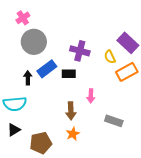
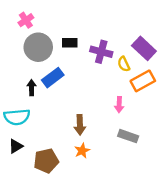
purple cross: (80, 51) -> (101, 52), moved
black rectangle: (69, 74) -> (70, 43), moved
pink arrow: (91, 96) -> (119, 105), moved

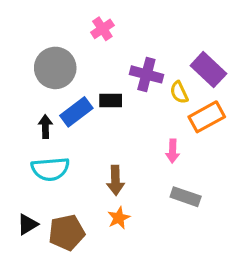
pink cross: (26, 20) -> (102, 29), moved
black rectangle: (70, 43) -> (111, 101), moved
cyan semicircle: (17, 117) -> (50, 169), moved
black triangle: (16, 146) -> (28, 224), moved

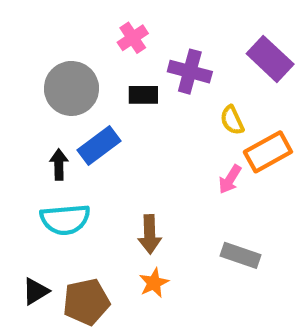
purple rectangle: (208, 70) -> (270, 59), moved
purple cross: (146, 74) -> (190, 72), moved
black rectangle: (111, 101) -> (143, 95), moved
pink arrow: (173, 151) -> (230, 179), moved, turned 30

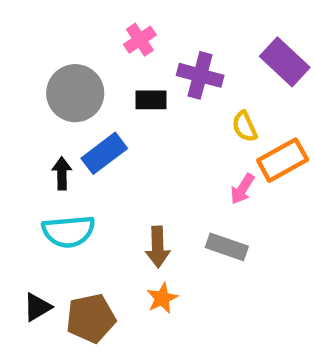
gray rectangle: (240, 255) -> (227, 247), moved

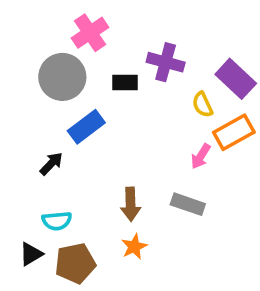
pink cross: (140, 40) -> (90, 33), moved, size x1.4
purple rectangle: (285, 62) -> (236, 79), moved
black arrow: (62, 173) -> (51, 164), moved, turned 45
cyan semicircle: (69, 231) -> (57, 221), moved, size x0.7

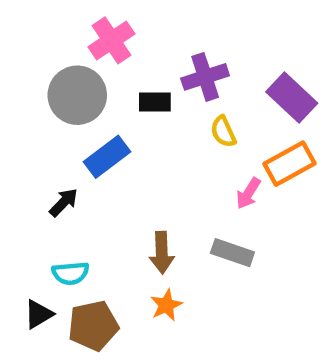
purple cross: (166, 62) -> (205, 77), turned -33
yellow semicircle: (203, 105) -> (223, 132), moved

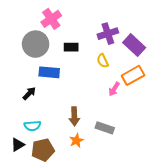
purple cross: (205, 77) -> (108, 34), moved
blue rectangle: (107, 157) -> (49, 72), turned 42
gray rectangle: (232, 253) -> (105, 128), moved

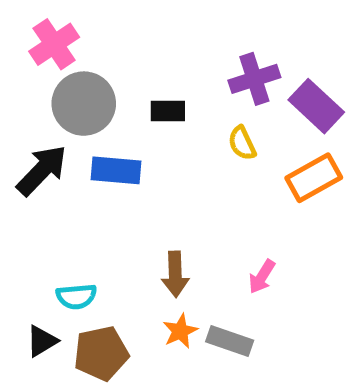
pink cross: (51, 19) -> (54, 44), moved
pink arrow: (114, 89) -> (262, 277), moved
black arrow: (29, 93) -> (42, 170), moved, size x1.6
gray rectangle: (105, 128) -> (230, 341), moved

